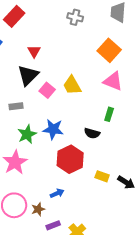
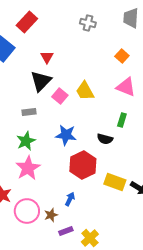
orange square: (109, 50) -> (122, 56), size x0.6
green star: (27, 134) -> (26, 141), moved
yellow rectangle: (102, 176) -> (115, 182), size x1.5
blue arrow: (57, 193) -> (70, 199), turned -40

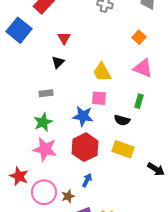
black triangle: (41, 81) -> (58, 62), size x0.6
pink square: (60, 96) -> (99, 98), moved, turned -35
red hexagon: (83, 165) -> (85, 147), moved
pink star: (28, 168) -> (45, 149), turned -30
yellow rectangle: (115, 182) -> (123, 149), moved

